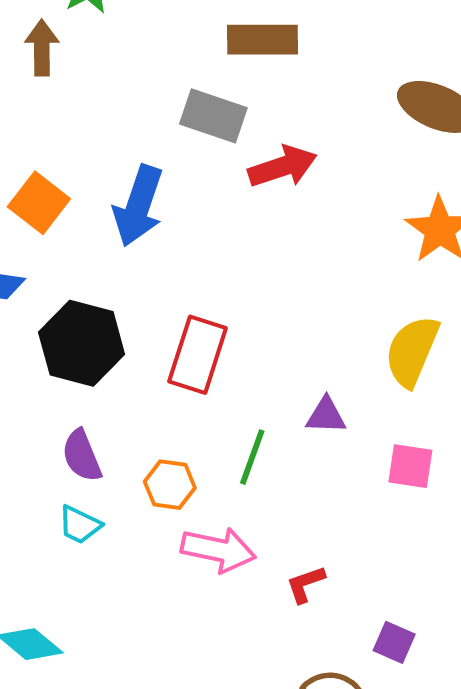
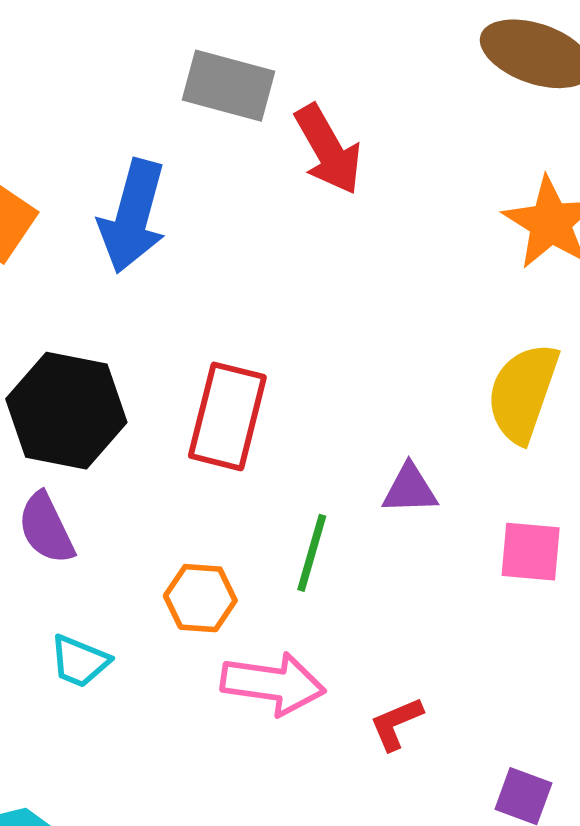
red arrow: (282, 167) -> (328, 149), turned 82
purple semicircle: (82, 456) -> (46, 528), moved

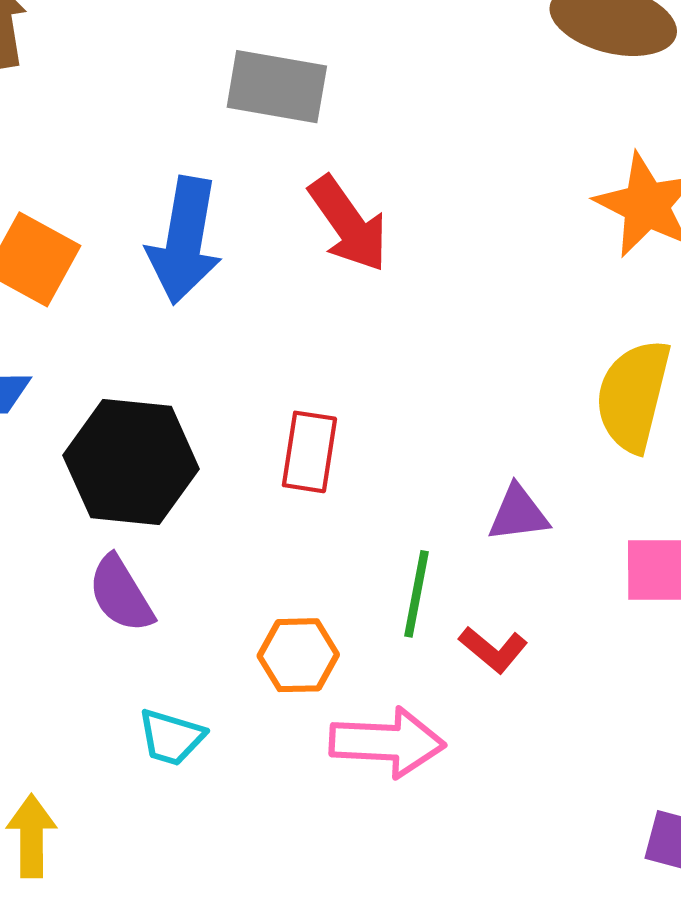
red arrow: (328, 149) -> (348, 224), moved
red rectangle: (227, 416) -> (309, 452), size x0.7
red L-shape: (396, 724) -> (493, 650), moved, turned -112

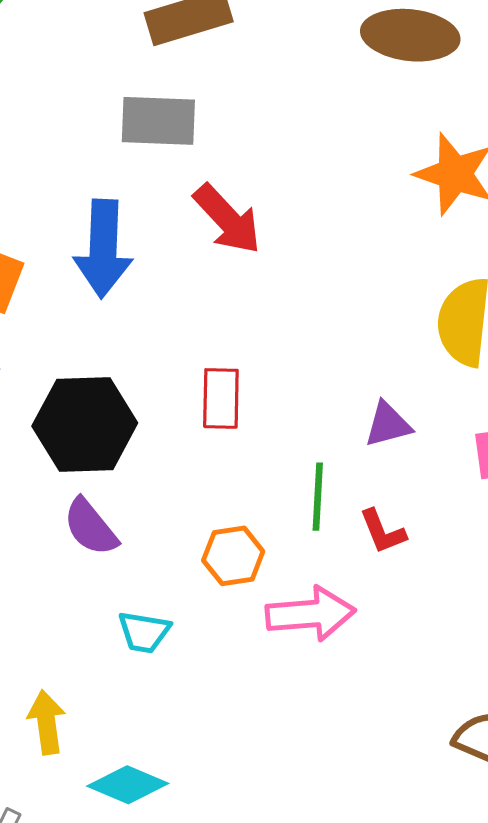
red L-shape: (493, 650) -> (383, 532), turned 36

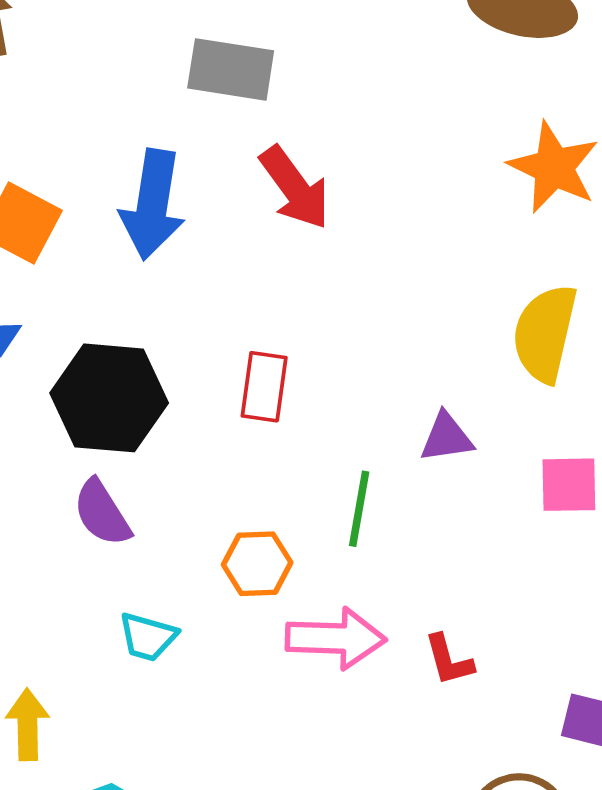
red L-shape: (383, 532) -> (449, 660), moved

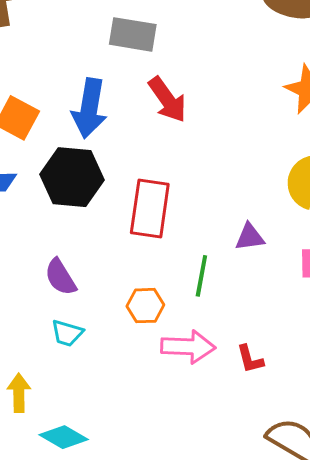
red rectangle: (264, 387) -> (150, 209), size x1.5
black hexagon: (109, 398) -> (72, 177), moved
cyan trapezoid: (148, 637) -> (67, 333), moved

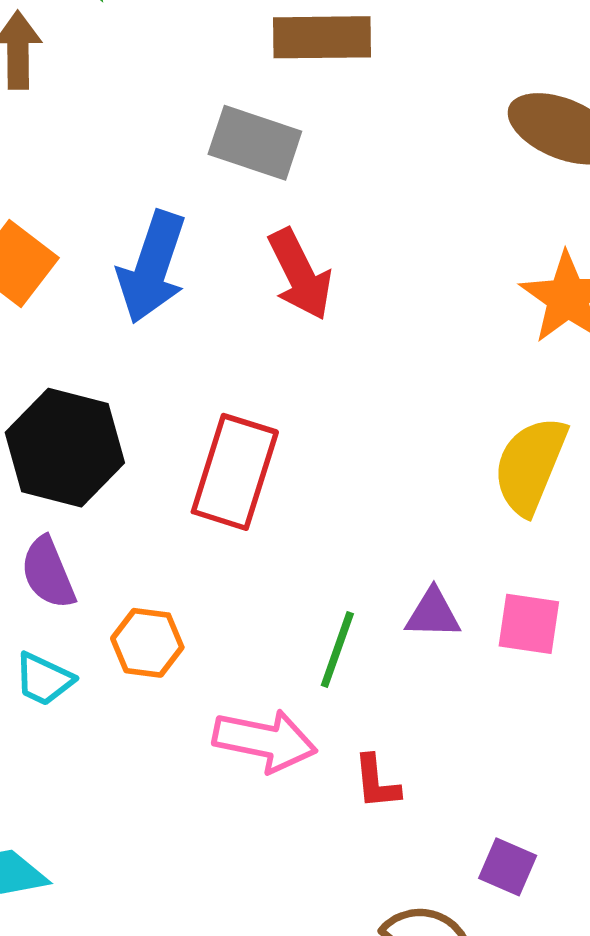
black hexagon: (72, 177) -> (65, 448), moved
purple triangle: (250, 237) -> (433, 614), moved
green line: (201, 276) -> (337, 649), moved
orange hexagon: (145, 306) -> (147, 643), moved

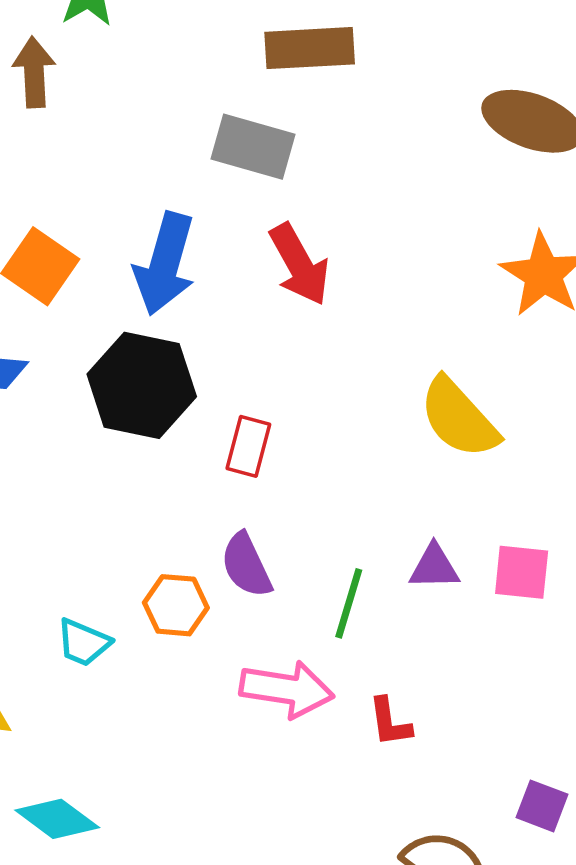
black hexagon: (65, 448) -> (142, 385), moved
yellow semicircle: (530, 465) -> (459, 418), moved, turned -62
red rectangle: (235, 472) -> (248, 446), size x0.6
purple semicircle: (48, 573) -> (246, 565), moved
purple square: (508, 867) -> (542, 806), moved

